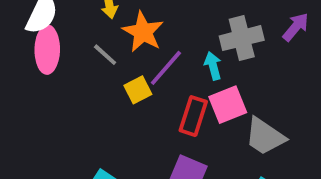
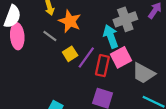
cyan arrow: (213, 66) -> (111, 36), size x1.5
purple line: (166, 68) -> (86, 58), moved

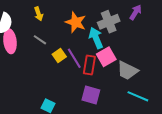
orange star: (70, 21) -> (76, 22), moved
purple line: (86, 58) -> (74, 58), turned -65

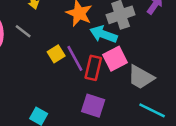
cyan arrow: (96, 38) -> (103, 34), turned -50
gray line: (40, 40) -> (23, 31), moved

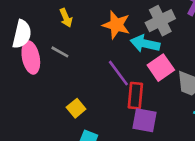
yellow square: (56, 54) -> (76, 108), moved
red rectangle: (93, 68) -> (135, 96), moved

